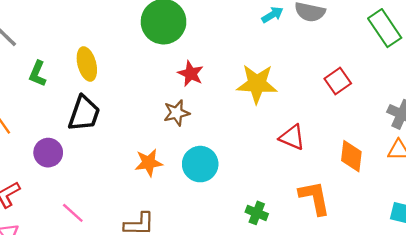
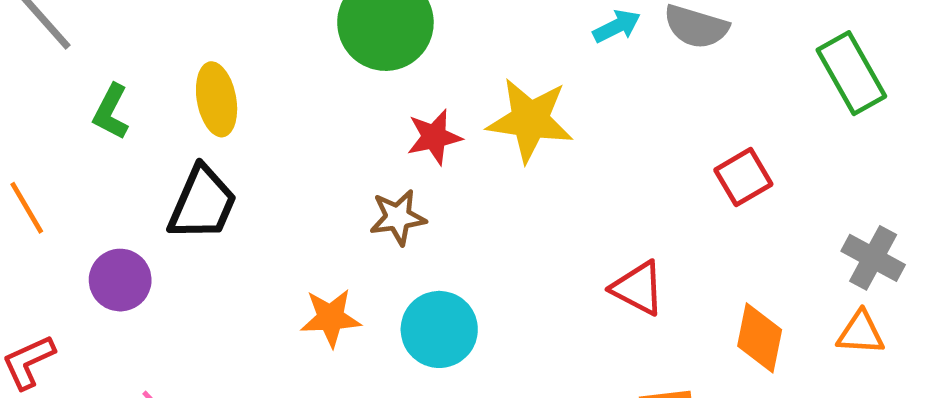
red star: (191, 74) -> (434, 137), turned 30
yellow star: (257, 84) -> (530, 120), moved

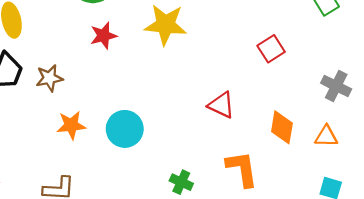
red star: (434, 137) -> (103, 36), moved
brown star: (398, 217) -> (49, 78), moved
orange triangle: (861, 333) -> (326, 136), moved

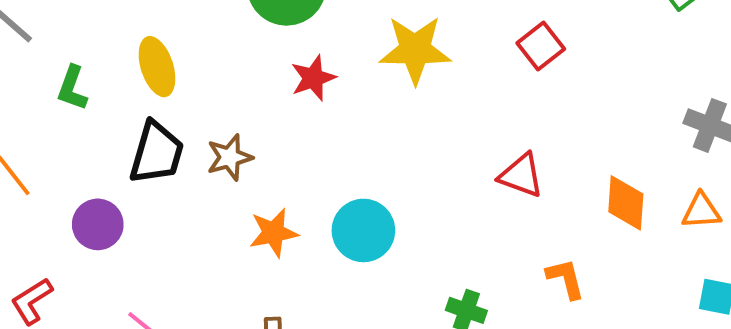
red square: (271, 49) -> (541, 46), moved
orange L-shape: (242, 169) -> (566, 279), size x0.7

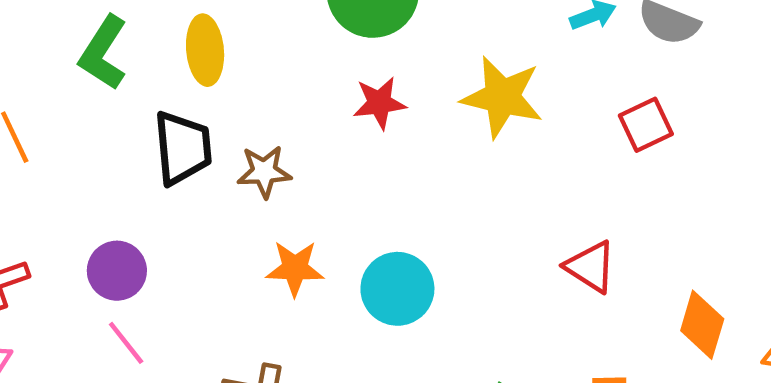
green L-shape: (72, 88) -> (103, 53), size x1.4
black trapezoid: (157, 153) -> (183, 148), turned -34
purple circle: (98, 224) -> (117, 271), moved

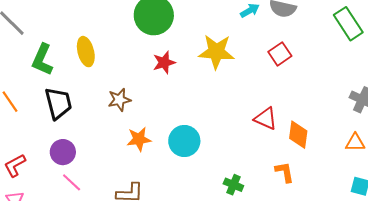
black trapezoid: (183, 148) -> (58, 103), moved
orange diamond: (702, 325) -> (298, 135), moved

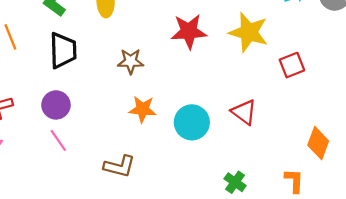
red square: (280, 54) -> (292, 65), moved
red star: (164, 63) -> (189, 31), size x1.4
red triangle: (266, 119) -> (244, 112), moved

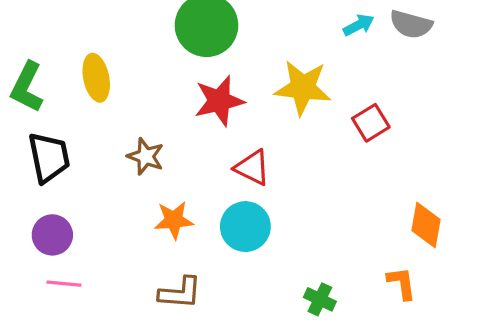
brown star: (131, 61) -> (146, 156), turned 30
red triangle: (244, 112) -> (252, 168), moved
pink line: (58, 140) -> (64, 284), turned -40
brown L-shape: (119, 166) -> (180, 293), moved

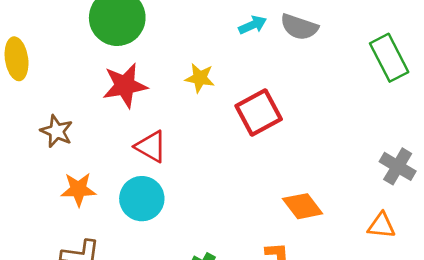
yellow star: (303, 88) -> (200, 78), size x0.6
red square: (371, 123) -> (259, 113), size x1.4
orange diamond: (426, 225) -> (303, 206), turned -51

